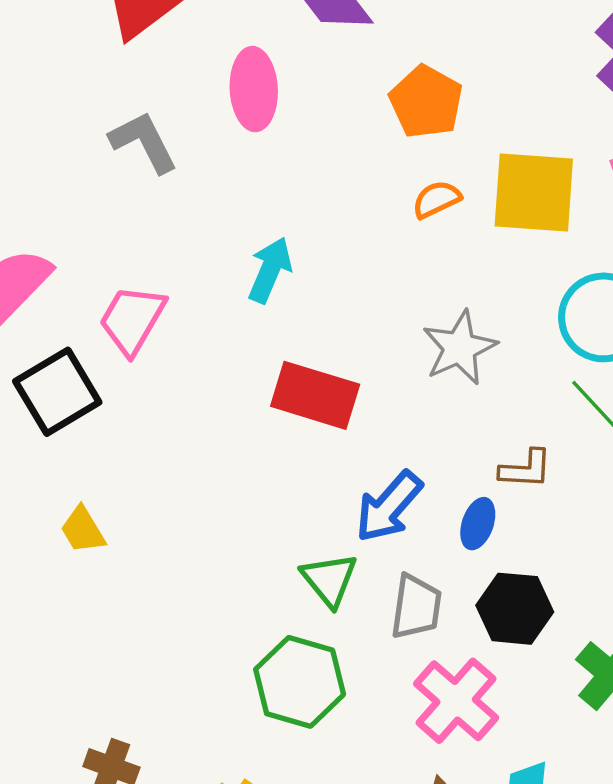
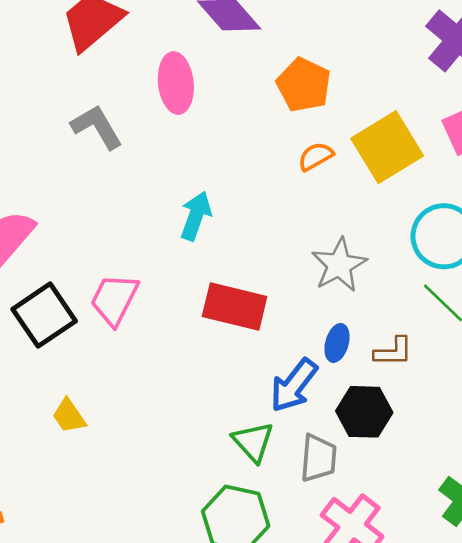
yellow square: (534, 193) -> (387, 147), turned -32
pink trapezoid: (132, 320) -> (114, 299), moved
blue ellipse: (478, 524) -> (337, 343), moved
black hexagon: (515, 609) -> (364, 412), moved

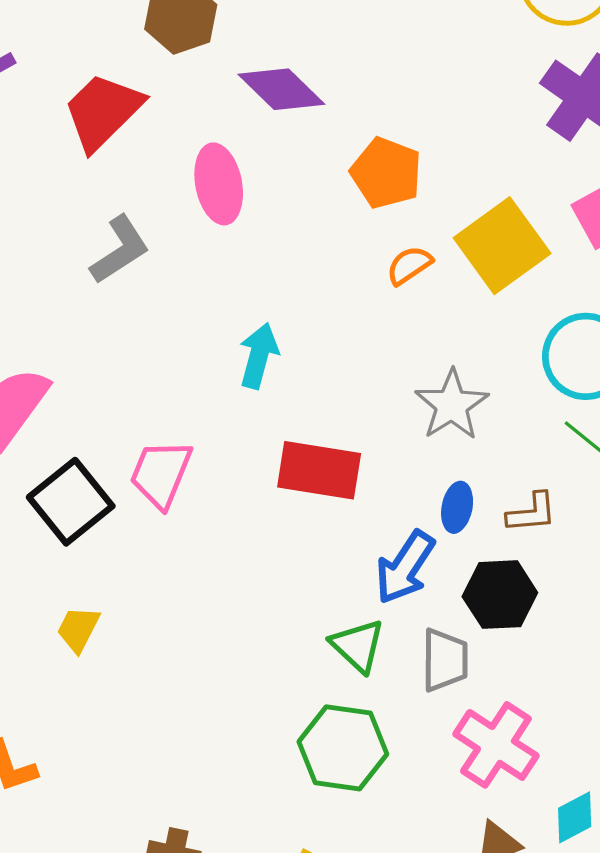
gray L-shape: (97, 127) -> (120, 250), turned 92
yellow trapezoid: (69, 416) -> (78, 629), moved, turned 66

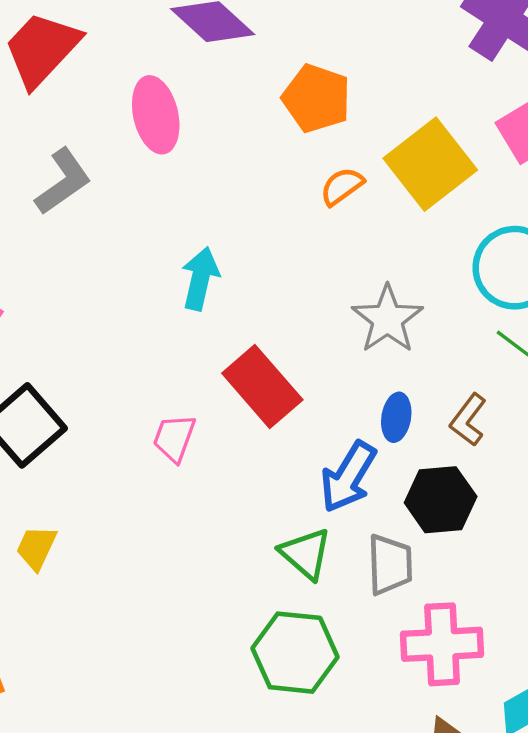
red rectangle: (319, 470) -> (262, 387), turned 42
pink trapezoid: (161, 474) -> (174, 438), moved, size x0.7
brown L-shape: (532, 513) -> (468, 420), turned 134
pink cross: (496, 745) -> (442, 644), turned -34

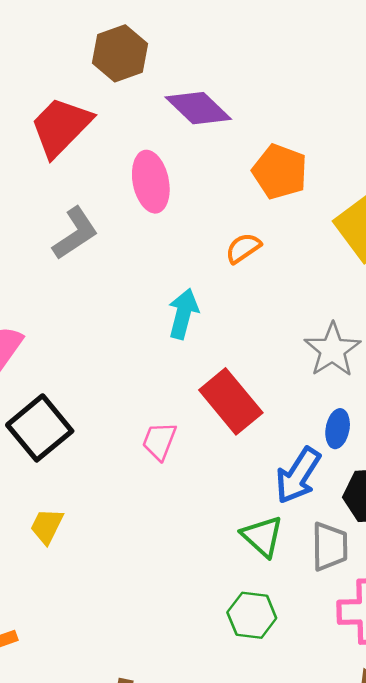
orange semicircle: (342, 186) -> (243, 248), moved
green hexagon: (295, 653) -> (252, 615), size x0.7

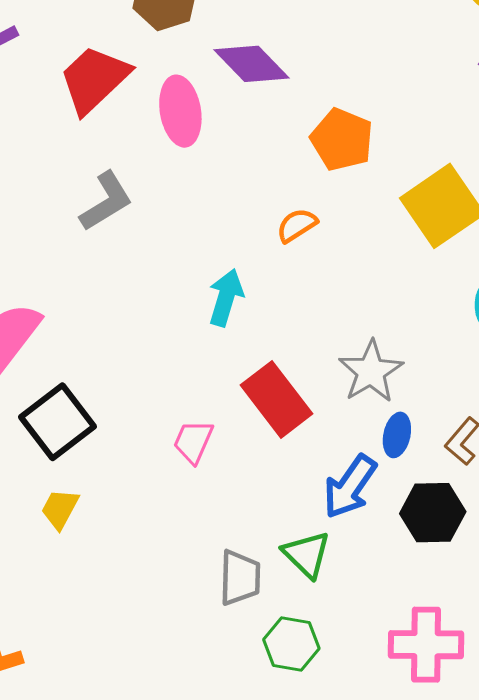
pink ellipse: (151, 182) -> (180, 111), moved
gray star: (332, 350) -> (371, 371), moved
yellow trapezoid: (47, 526) -> (60, 509), moved
gray trapezoid: (330, 546) -> (240, 578), moved

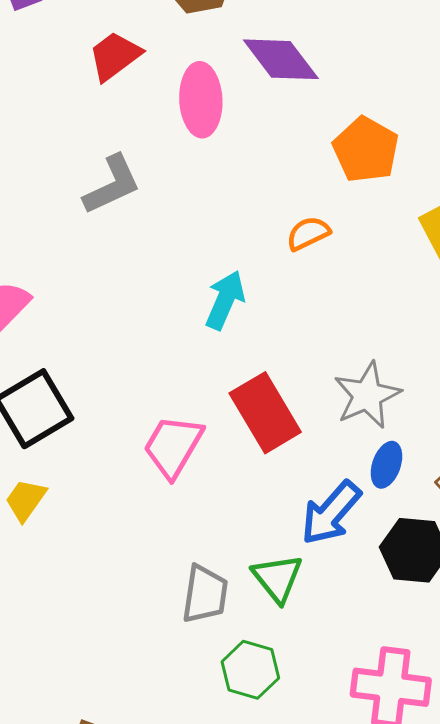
red trapezoid: (94, 79) -> (115, 56), size x0.7
pink trapezoid: (193, 442) -> (173, 446), size x1.4

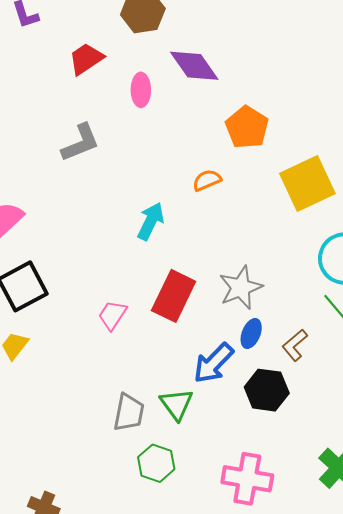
pink ellipse: (201, 100) -> (141, 90), size x0.7
red rectangle: (265, 413) -> (174, 296), turned 54
pink trapezoid: (173, 446) -> (112, 315), size x0.7

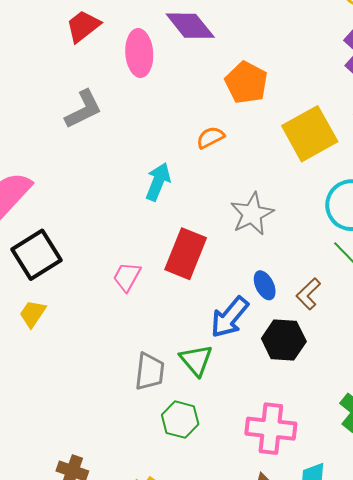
pink ellipse: (141, 90) -> (139, 53), size x1.4
gray star: (241, 288) -> (252, 214), moved
blue ellipse: (251, 333) -> (265, 285), turned -44

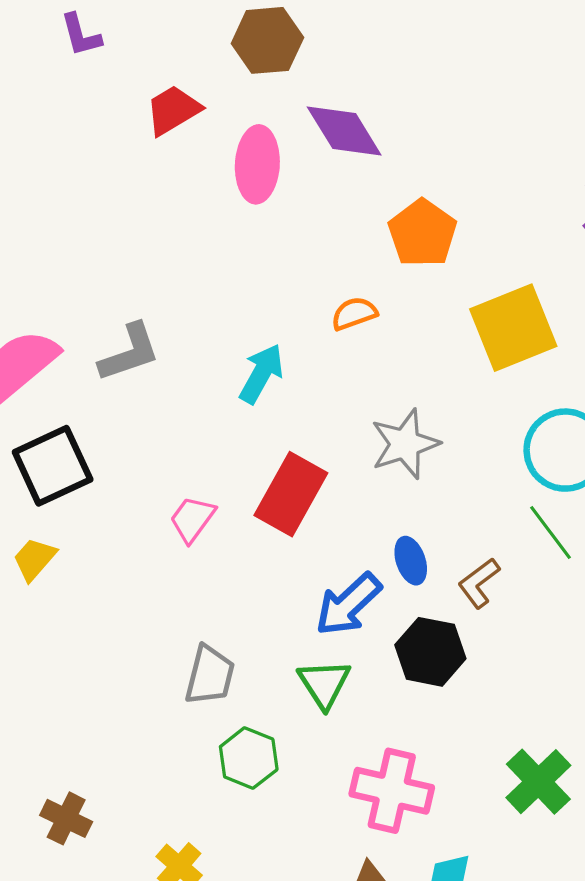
gray L-shape: (83, 109) -> (129, 353), moved
green triangle: (196, 360) -> (324, 684), moved

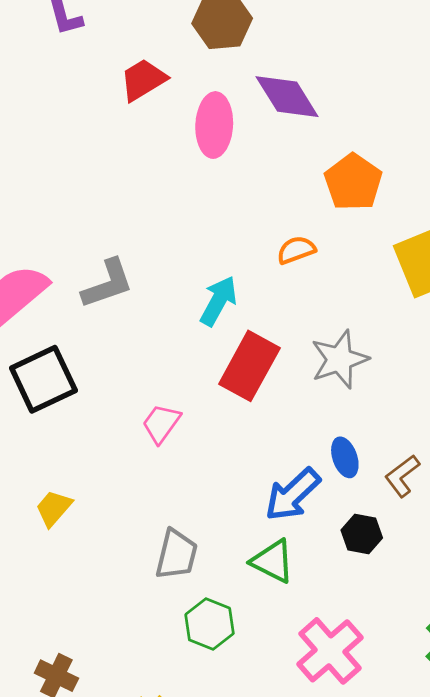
red rectangle: (291, 494) -> (249, 366), moved
yellow trapezoid: (34, 559) -> (54, 508), moved
black hexagon: (430, 652) -> (362, 534), size x0.7
green triangle: (324, 684) -> (273, 561), turned -30
pink cross: (392, 791) -> (330, 651), turned 36

